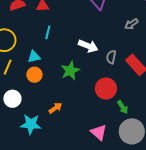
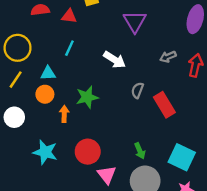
white arrow: (88, 46) -> (114, 60), moved
red circle: (106, 89) -> (88, 152), moved
orange arrow: (55, 108) -> (64, 114), moved, turned -64
cyan star: (31, 124) -> (45, 152), moved

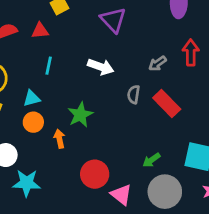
gray arrow: (168, 57) -> (158, 63), moved
green arrow: (140, 151) -> (151, 160), turned 91
cyan star: (45, 152) -> (27, 183), moved

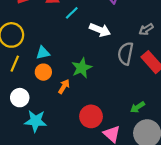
cyan line: (49, 66) -> (72, 13), moved, turned 32
gray semicircle: (134, 94) -> (126, 53), size x1.5
orange arrow: (59, 139) -> (64, 86), turned 40

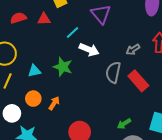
cyan line: (72, 13) -> (73, 32), moved
green star: (82, 68) -> (63, 67), moved, turned -30
orange circle: (43, 72) -> (33, 99), moved

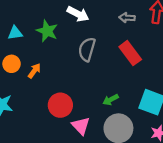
gray arrow: (133, 50) -> (127, 18), turned 32
gray semicircle: (113, 72) -> (87, 49), moved

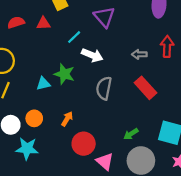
cyan triangle: (15, 33) -> (43, 84), moved
orange circle: (12, 64) -> (34, 118), moved
orange arrow: (34, 71) -> (67, 119), moved

